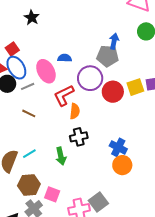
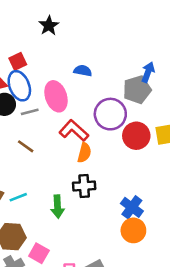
gray pentagon: (108, 56) -> (137, 90), turned -30
blue semicircle: (65, 58) -> (83, 71), moved
red L-shape: (64, 95) -> (74, 130), turned 60

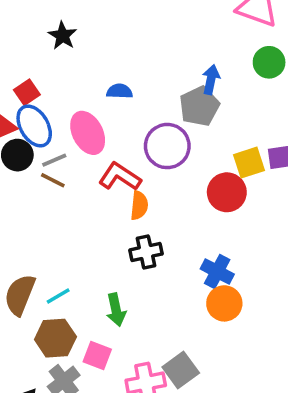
red circle: (136, 136) -> (227, 192), moved
brown line: (26, 146) -> (53, 180), moved
cyan line: (18, 197) -> (58, 296), moved
green arrow: (58, 207) -> (116, 310), moved

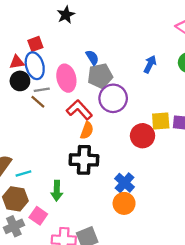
blue semicircle: (119, 91) -> (92, 57), turned 42
gray pentagon: (199, 106) -> (100, 76), moved
black cross: (146, 252) -> (84, 160), size x1.4

